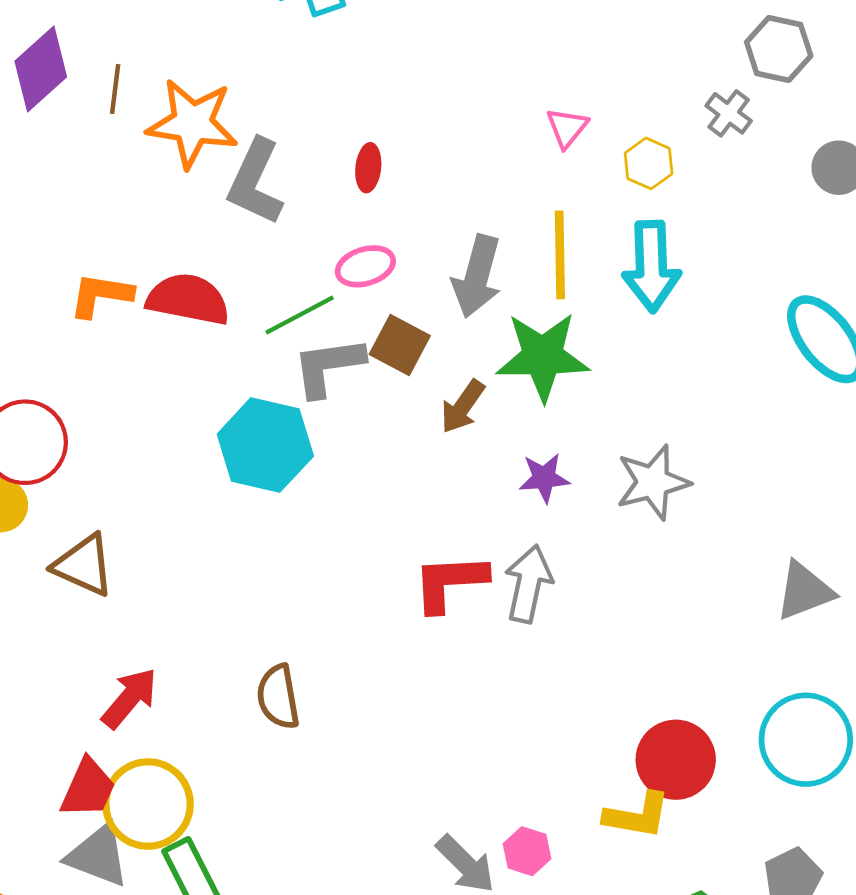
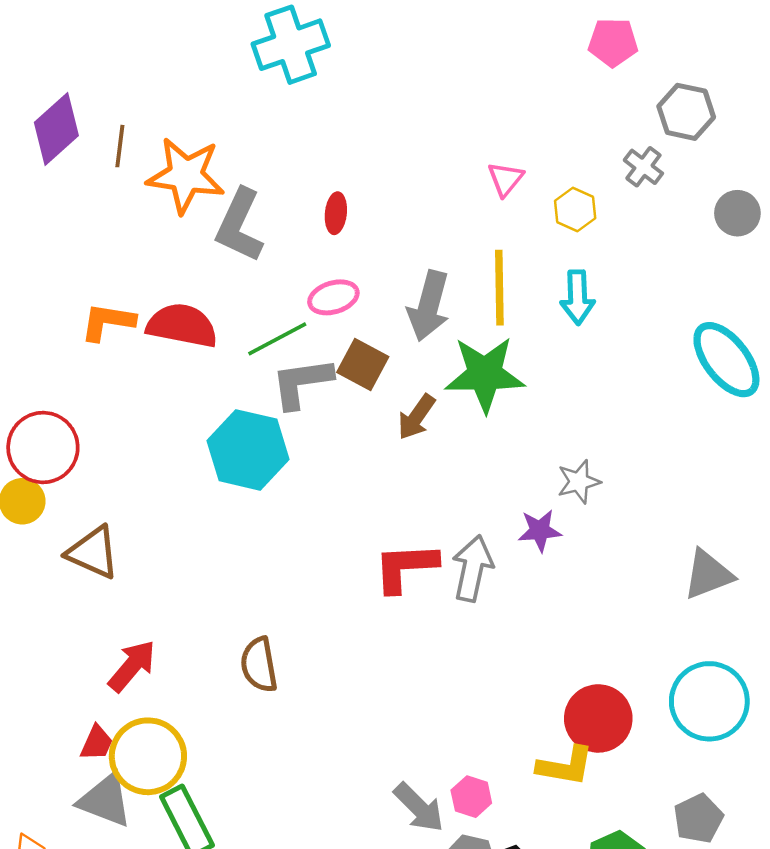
cyan arrow: (651, 266) -> (578, 297), size x0.7
purple star: (544, 478) -> (540, 530), moved
gray star: (653, 482) -> (579, 482), size x0.7
red trapezoid: (88, 788) -> (97, 743), size x0.7

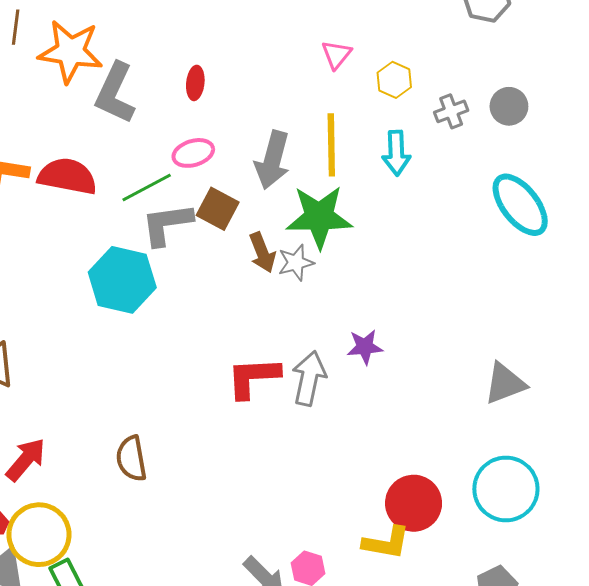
gray cross: (643, 167) -> (451, 111), moved, turned 32
gray circle: (737, 213) -> (509, 106), moved
brown arrow: (416, 417) -> (262, 252), turned -57
gray star: (579, 482) -> (296, 263), moved

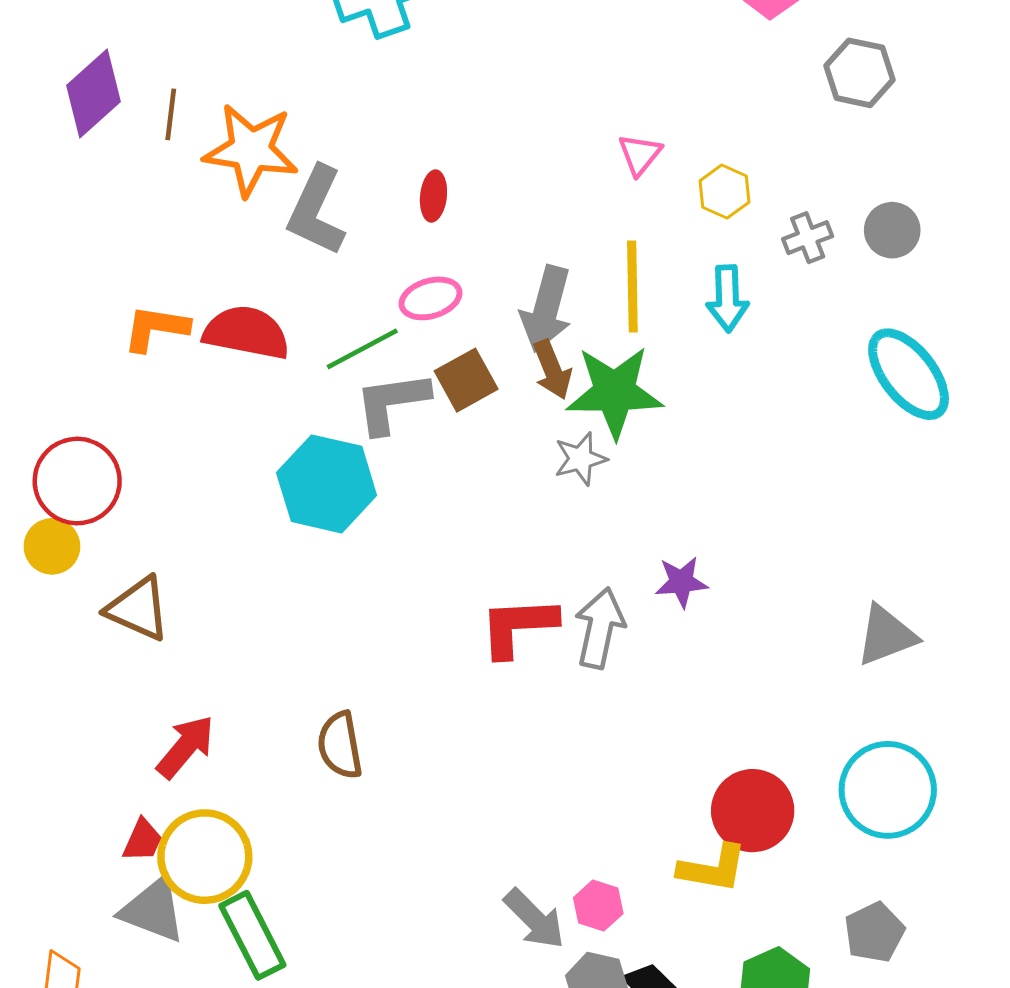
brown square: (218, 209) -> (466, 380), turned 33
brown arrow: (262, 252) -> (552, 370), moved

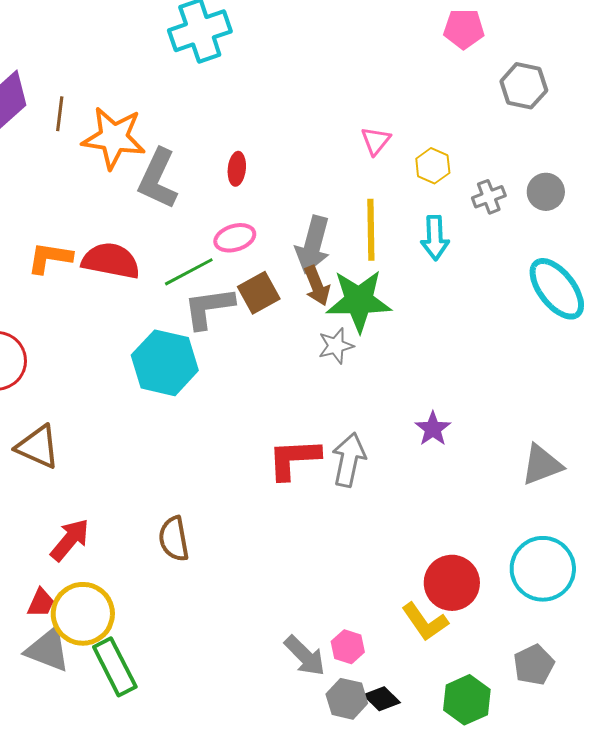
purple star: (681, 582) -> (433, 429), moved, turned -30
yellow L-shape: (713, 868) -> (425, 622), turned 45

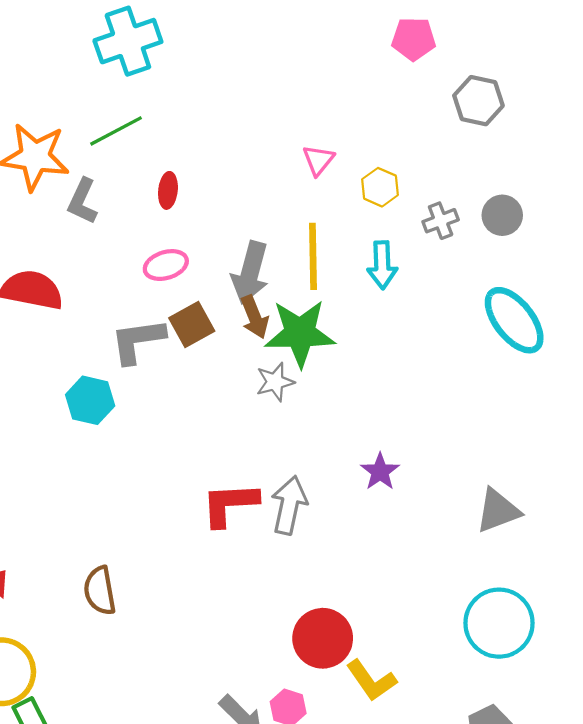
gray L-shape: (158, 179) -> (83, 201), size x0.7
green line: (189, 272) -> (116, 131), moved
cyan hexagon: (165, 363) -> (90, 400), size x0.7
red circle: (452, 583) -> (323, 638), moved

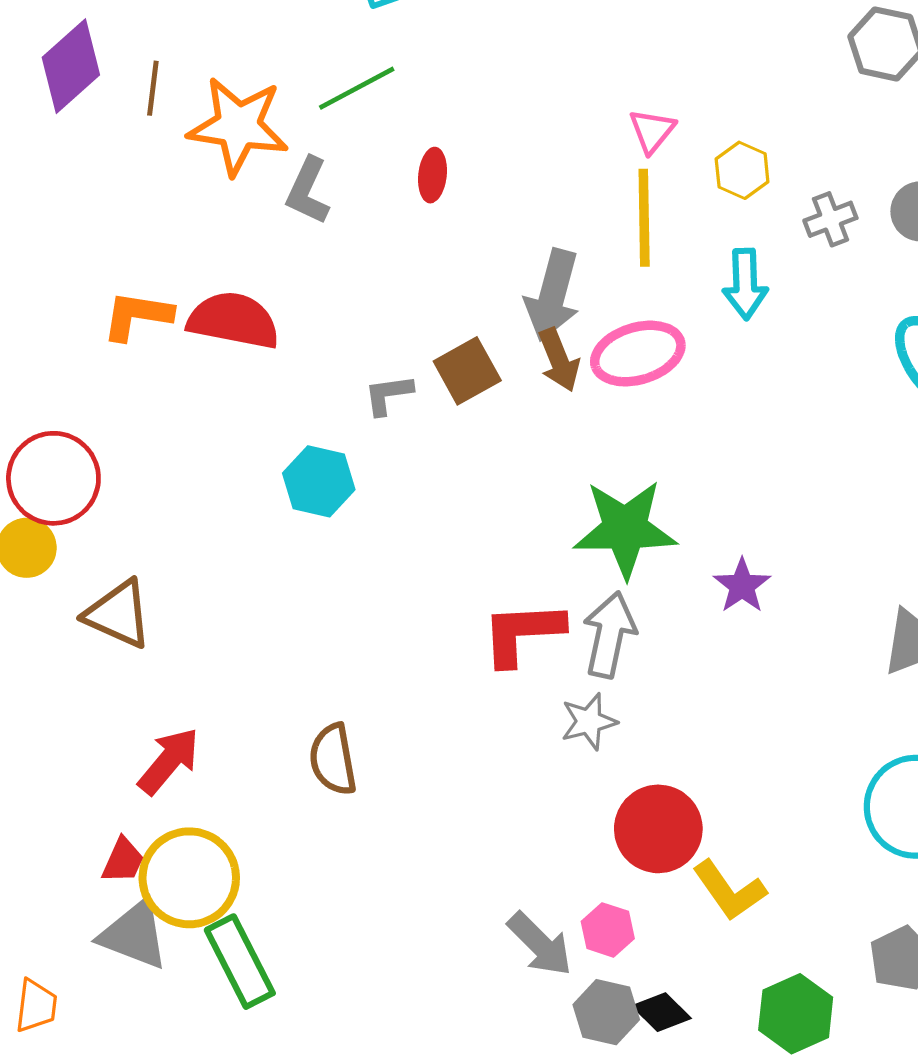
yellow line: (313, 256) -> (644, 218), moved
pink ellipse: (166, 265) -> (638, 354), moved, size x1.4
green star: (300, 333) -> (625, 529), moved
gray L-shape: (138, 341) -> (388, 395), size x0.6
gray star: (275, 382) -> (589, 722), moved

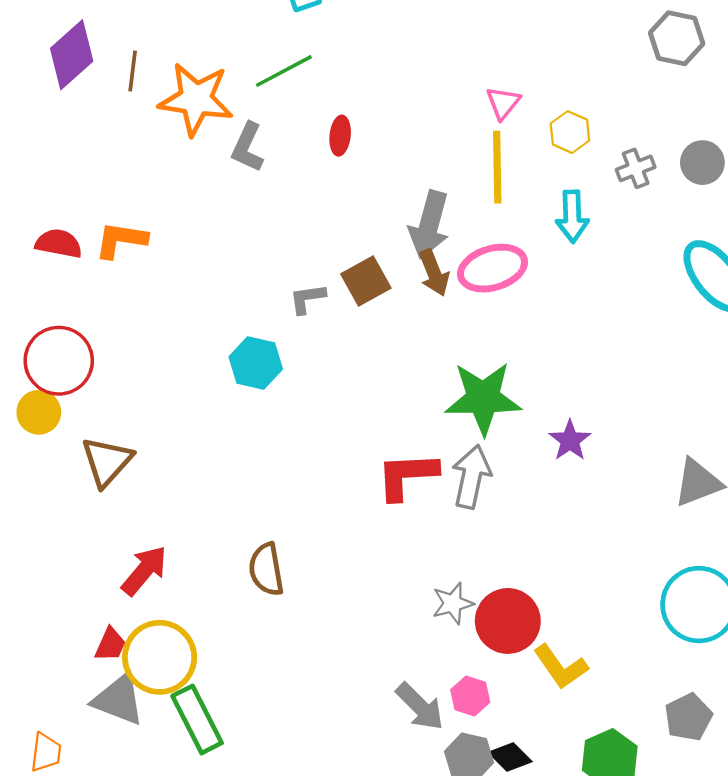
red semicircle: (233, 320) -> (59, 243), moved, size x0.7
brown triangle: (118, 614) -> (107, 462), turned 48
gray star: (589, 722) -> (453, 603), moved

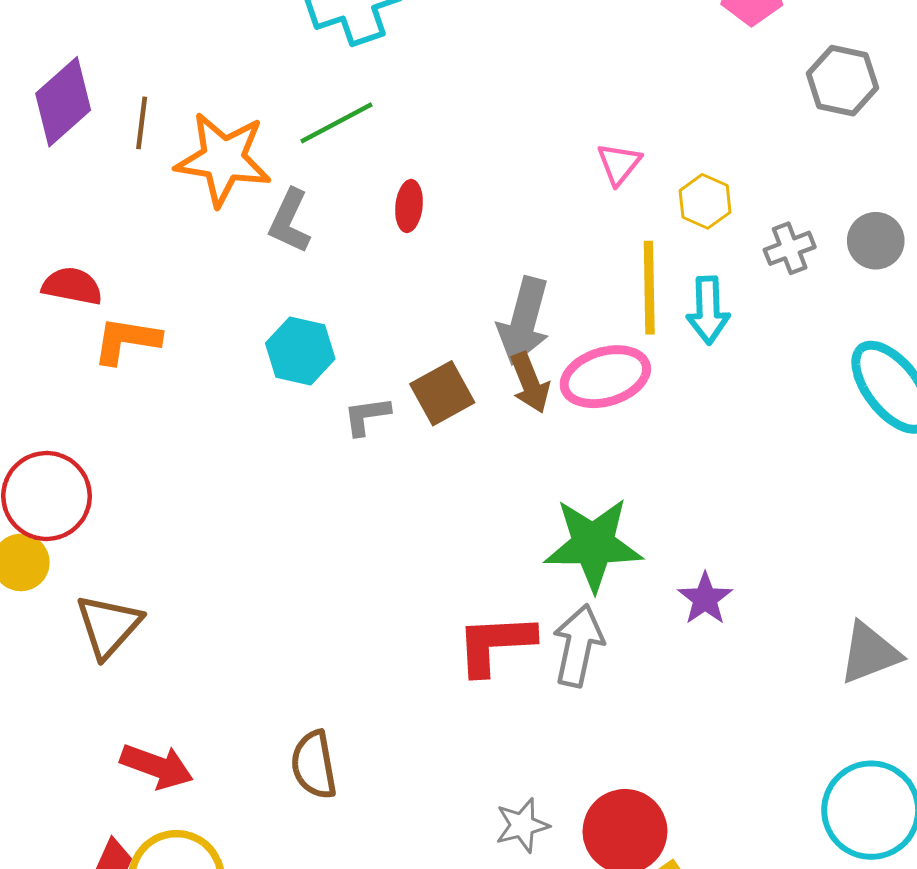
yellow line: (497, 167) -> (649, 288), moved
red semicircle: (59, 243) -> (72, 286), moved
cyan hexagon: (256, 363) -> (300, 351), moved
red arrow: (144, 571) -> (157, 766), turned 70
gray star: (453, 603) -> (522, 825), moved

